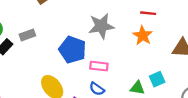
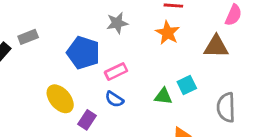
gray star: (101, 26) -> (117, 23), size x0.7
pink rectangle: (99, 66) -> (116, 72), turned -30

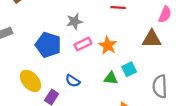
orange star: (168, 33) -> (108, 45), moved
pink rectangle: (116, 72) -> (83, 44), moved

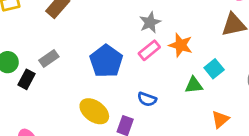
gray star: (74, 21) -> (150, 22), moved
blue pentagon: (48, 45) -> (106, 61), turned 30

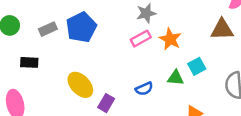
blue pentagon: (106, 61) -> (81, 27), moved
black rectangle: (26, 79) -> (29, 62), moved, turned 54
blue semicircle: (147, 99) -> (144, 89), moved, turned -54

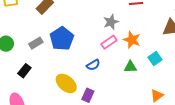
black rectangle: (29, 62) -> (24, 71), turned -48
green triangle: (176, 78) -> (130, 67), moved
blue semicircle: (144, 89) -> (93, 65), moved

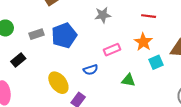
gray star: (111, 22) -> (103, 15), moved
orange star: (132, 40) -> (143, 42), moved
cyan square: (155, 59) -> (156, 62), moved

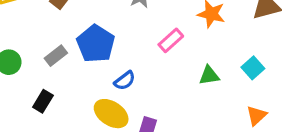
cyan square: (156, 62) -> (253, 68), moved
blue semicircle: (91, 70) -> (125, 81), moved

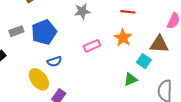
cyan square: (253, 68) -> (144, 61), moved, turned -32
green triangle: (209, 76) -> (130, 79), moved, turned -32

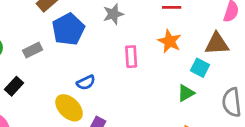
blue pentagon: (44, 32) -> (68, 29), moved
pink rectangle: (92, 46) -> (131, 57), turned -63

